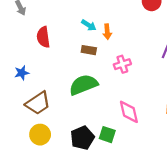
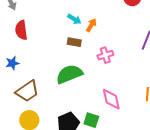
orange arrow: (107, 32) -> (91, 25), turned -144
red semicircle: (43, 37) -> (21, 30), moved

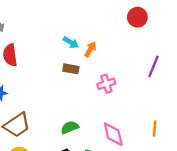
green semicircle: (69, 74) -> (70, 127), moved, size x0.6

